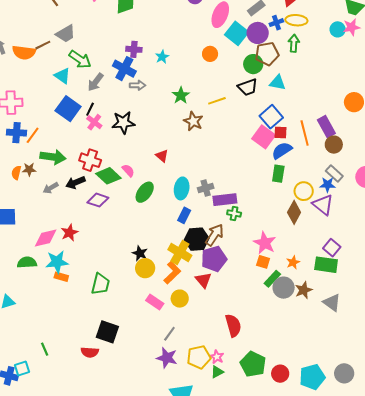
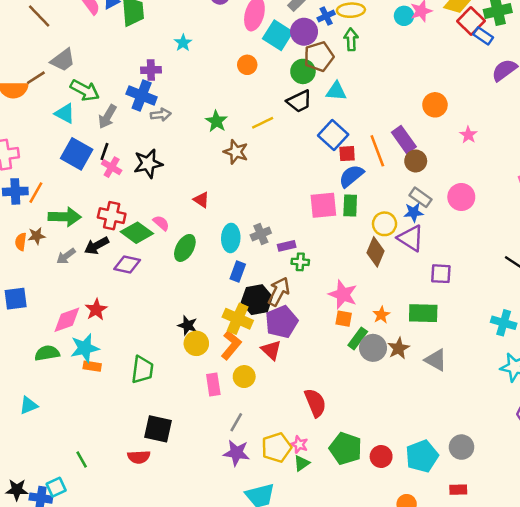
cyan star: (162, 57) -> (183, 43), moved
pink square: (264, 137) -> (323, 205), moved, turned -35
purple rectangle: (225, 200) -> (287, 246), size x0.6
purple square: (332, 248) -> (441, 274), moved, turned -30
pink rectangle: (155, 302) -> (213, 384), turned 54

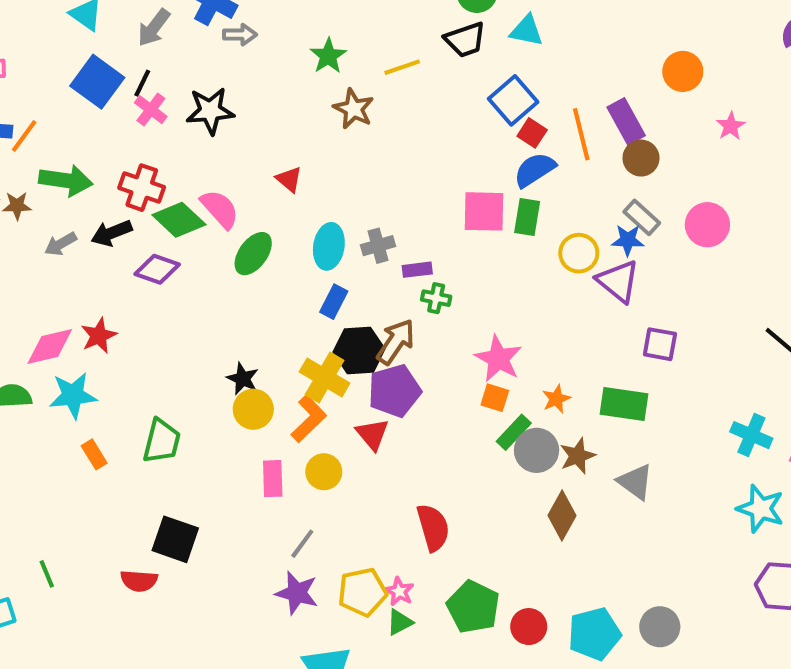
red square: (347, 154) -> (532, 133), turned 30
pink semicircle: (161, 223) -> (220, 209), size x1.5
brown diamond: (375, 252) -> (562, 515), moved
orange rectangle: (92, 366) -> (94, 454), moved, turned 42

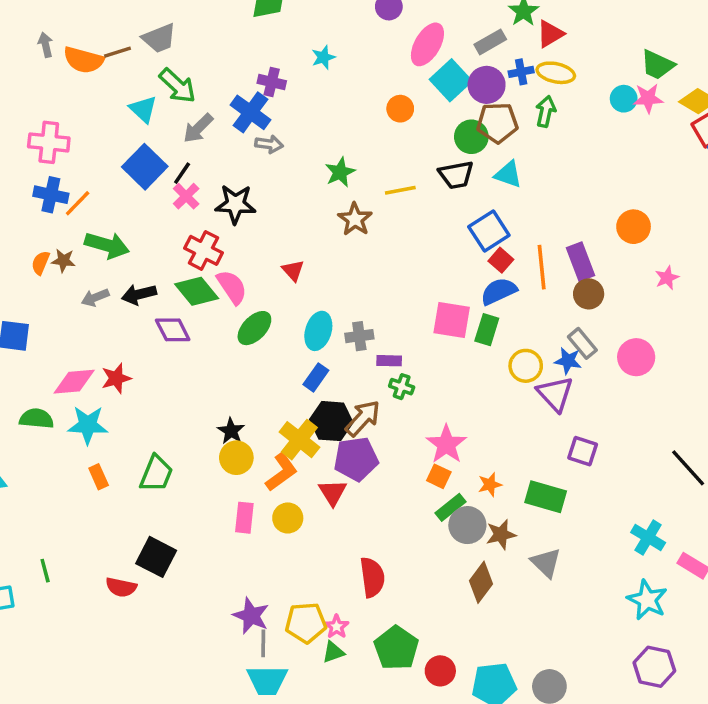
red cross: (142, 188) -> (204, 250), moved
purple diamond: (157, 269) -> (173, 330), turned 36
gray line: (302, 544) -> (263, 643), moved, turned -44

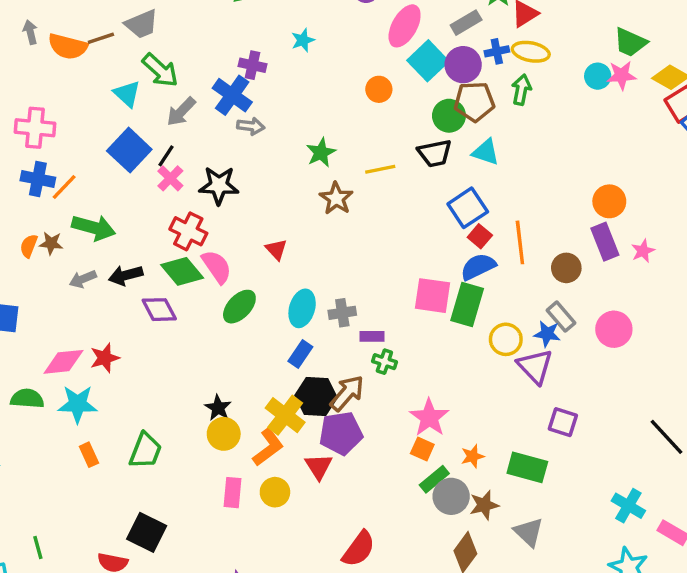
purple rectangle: (581, 262) -> (605, 242), moved
green rectangle: (487, 330) -> (467, 305), size x1.4
red semicircle: (372, 577) -> (359, 549), turned 45

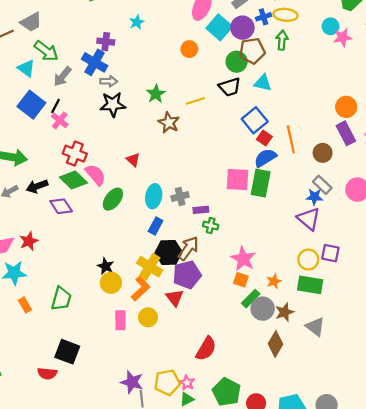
pink star: (622, 75) -> (343, 37), moved
black star: (219, 185) -> (113, 104), moved
yellow circle: (506, 339) -> (308, 260), moved

